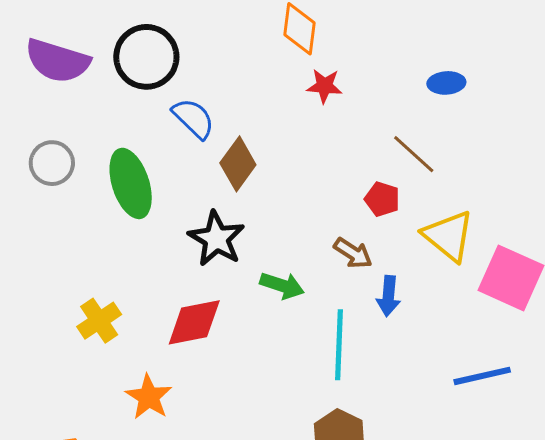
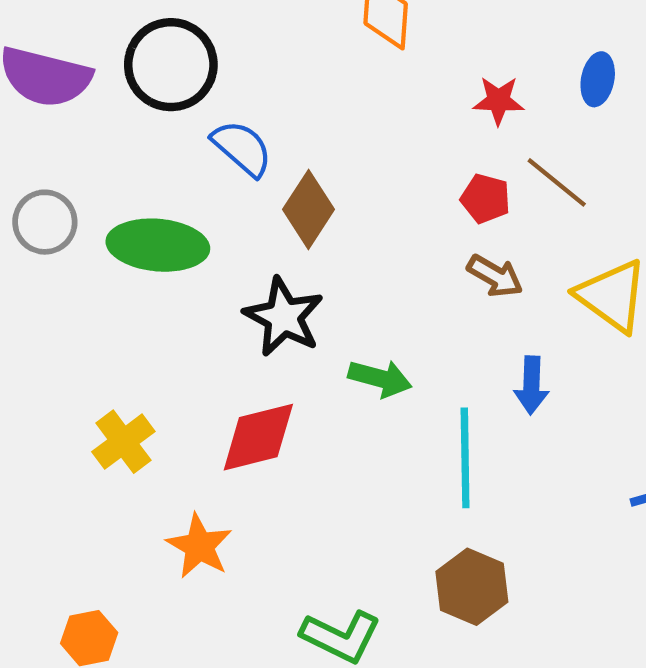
blue ellipse: (446, 83) -> (598, 79), turned -72
red star: (324, 86) -> (498, 101), moved
green ellipse: (131, 183) -> (158, 245), turned -64
red pentagon: (382, 199) -> (485, 198), moved
brown arrow: (353, 253) -> (495, 276), moved

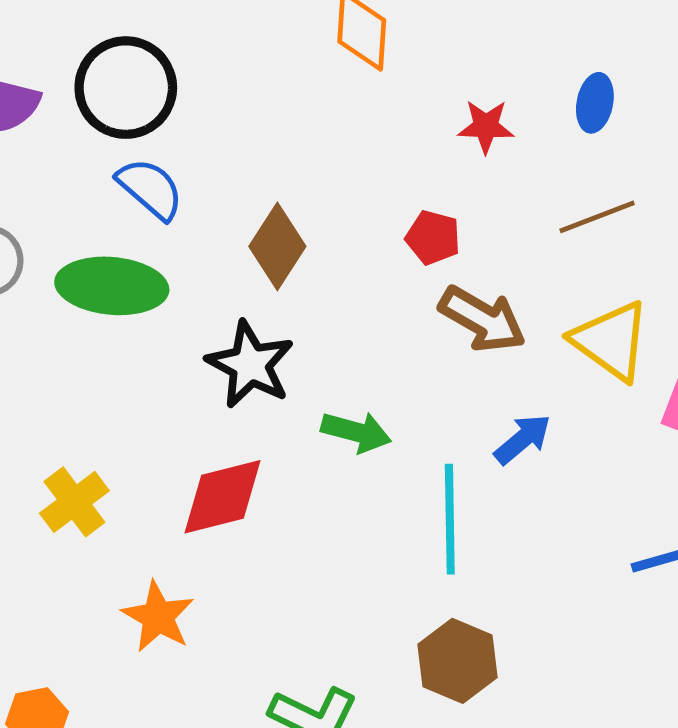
blue semicircle: (242, 148) -> (150, 189), moved
brown line: (557, 182) -> (597, 217), moved, turned -60
red pentagon: (485, 198) -> (433, 237), moved
brown arrow: (495, 276) -> (482, 319), size x1.4
blue arrow: (531, 385) -> (523, 439), turned -132

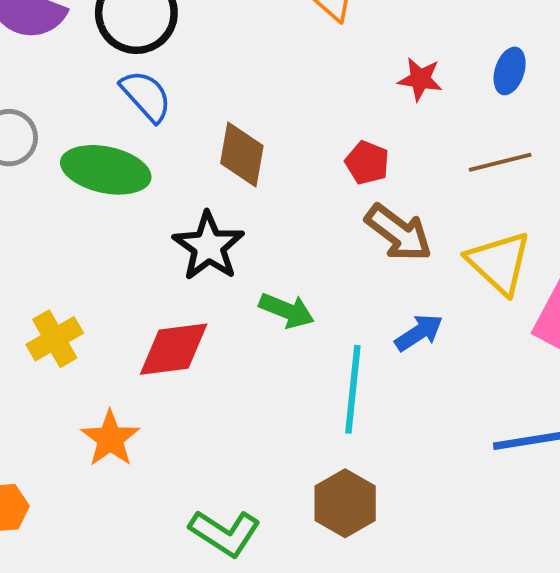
brown diamond: (277, 246) -> (242, 155), turned -30

